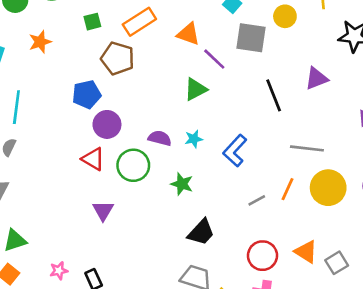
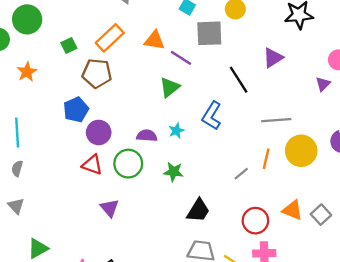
blue L-shape: (235, 151) -> (212, 116), moved

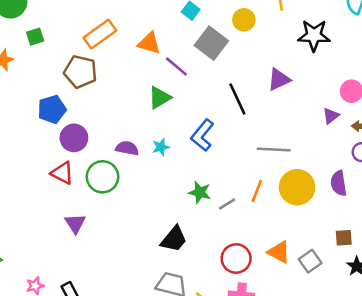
gray square: (209, 33) -> (211, 43), turned 32
green square: (69, 45) -> (35, 37), moved
green star: (174, 172) -> (200, 192), moved

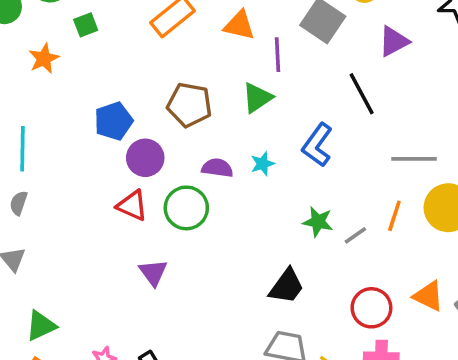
purple line: (176, 67) -> (277, 55), turned 50
brown pentagon: (80, 72) -> (189, 105), moved
purple triangle: (279, 80) -> (394, 41), moved

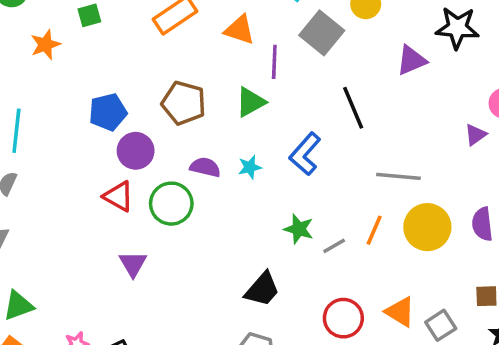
purple triangle: (394, 41) -> (412, 60), moved

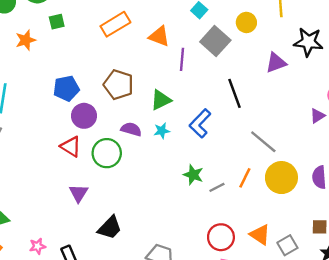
green triangle: (251, 102) -> (161, 100), moved
gray line: (398, 176) -> (263, 142), turned 32
black trapezoid: (262, 289) -> (110, 228), moved

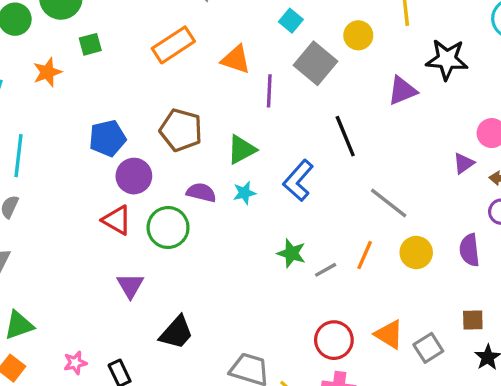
yellow circle: (281, 178) -> (416, 253), size x0.7

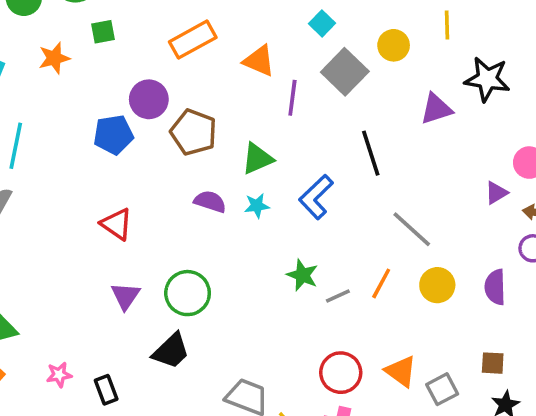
purple circle: (134, 176) -> (149, 99), moved
green circle: (168, 228) -> (188, 293), moved

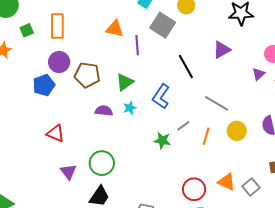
orange rectangle: (193, 40) -> (57, 26), moved, turned -50
purple triangle: (436, 109) -> (222, 50), moved
gray line: (338, 296) -> (183, 126), moved

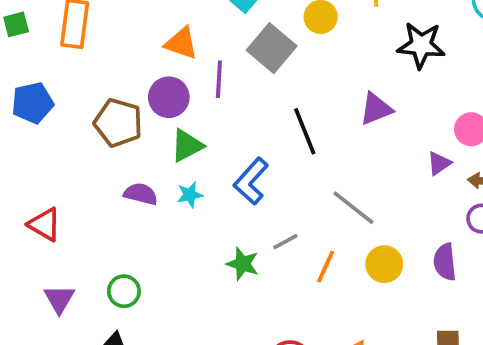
purple circle: (59, 62) -> (169, 97), moved
blue pentagon: (44, 85) -> (32, 103), moved
green circle: (102, 163) -> (124, 291), size x0.7

